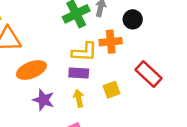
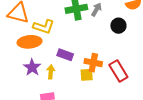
orange cross: (111, 42) -> (93, 63), moved
yellow L-shape: (84, 52) -> (44, 27), moved
yellow arrow: (79, 98) -> (51, 72), moved

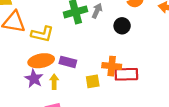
orange ellipse: (30, 42) -> (41, 61), moved
orange cross: (93, 63) -> (112, 66), moved
red rectangle: (118, 71) -> (126, 74), turned -55

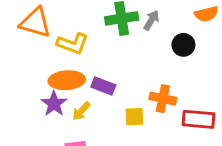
red rectangle: (126, 74) -> (199, 119), moved
yellow arrow: (54, 82) -> (81, 111), turned -144

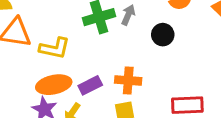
purple rectangle: (103, 86) -> (90, 85), turned -40
orange cross: (163, 99) -> (128, 80), moved

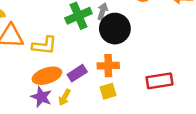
black circle: (163, 35) -> (115, 29), moved, size x1.6

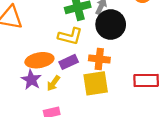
yellow L-shape: (44, 45) -> (70, 36), moved
yellow square: (108, 91) -> (96, 83), size x1.6

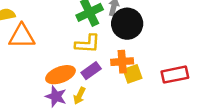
yellow square: (96, 83) -> (133, 74), moved, size x0.7

